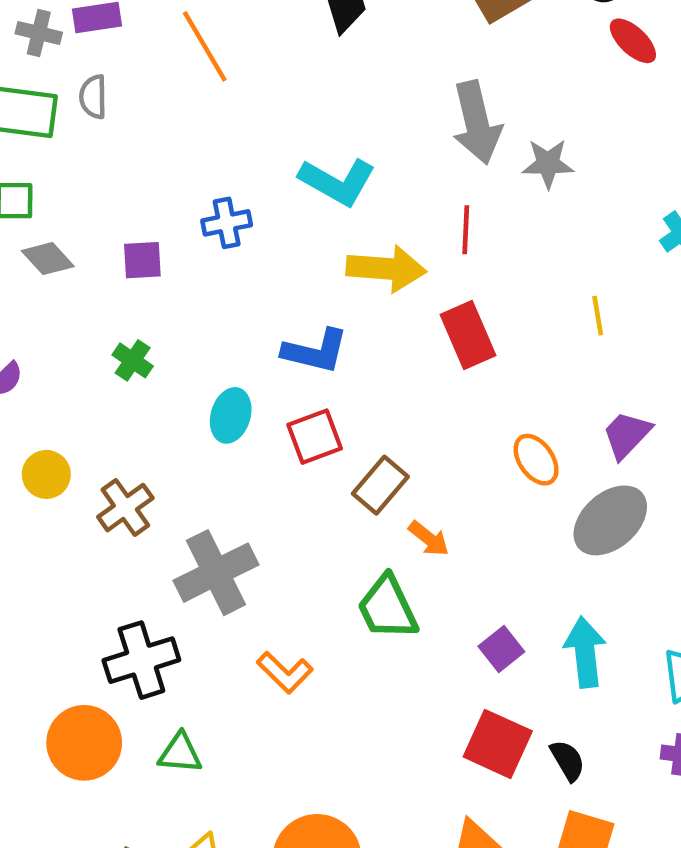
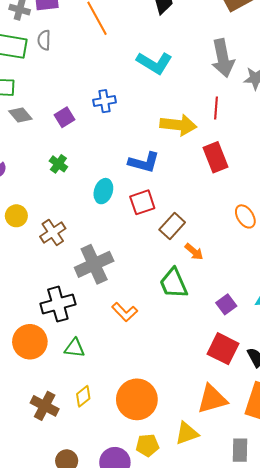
cyan L-shape: (337, 182) -> (154, 63), moved
purple square: (142, 260) -> (65, 117), turned -30

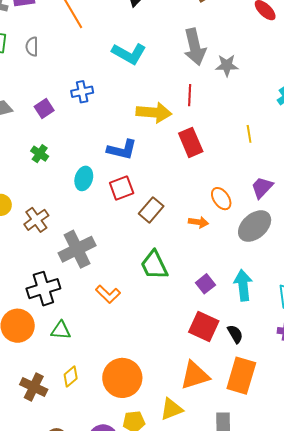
gray semicircle: (44, 40) -> (32, 47), moved
orange arrow: (194, 252) -> (198, 222), moved, turned -30

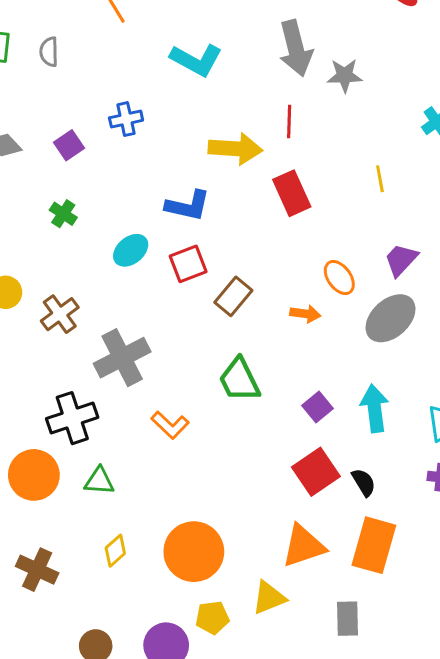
cyan ellipse: (84, 178) -> (131, 250), turned 35
red square: (204, 327) -> (316, 472), turned 32
brown cross: (34, 387) -> (37, 570), moved

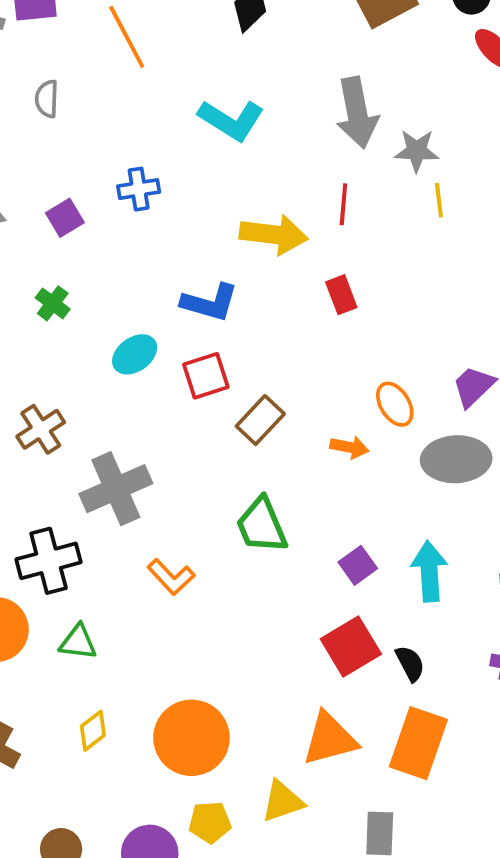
yellow line: (380, 179) -> (439, 200), moved
red rectangle: (292, 193) -> (341, 295), size x0.7
gray ellipse: (390, 318) -> (456, 459), turned 36

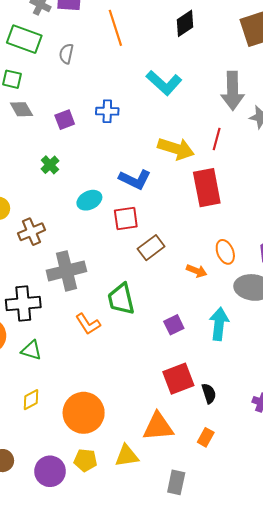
red rectangle: (341, 295) -> (207, 188), size x1.8
green trapezoid: (262, 525) -> (121, 299), moved
purple square: (358, 565) -> (174, 325), moved
cyan arrow: (429, 571) -> (219, 324), moved
orange rectangle: (418, 743) -> (206, 437), size x0.5

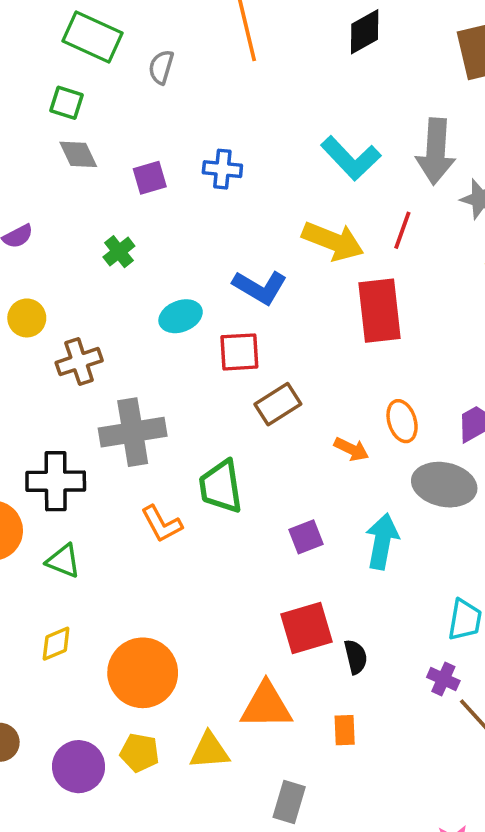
cyan L-shape: (164, 83) -> (351, 158), moved
orange rectangle: (206, 437) -> (345, 730), turned -36

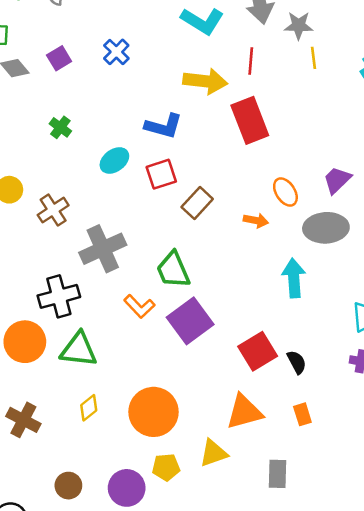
blue cross: (222, 169) -> (116, 52), turned -36
purple square: (150, 178) -> (59, 58), moved
purple square: (306, 537) -> (190, 321), moved, size x1.8
green triangle: (63, 561) -> (79, 350), size x1.5

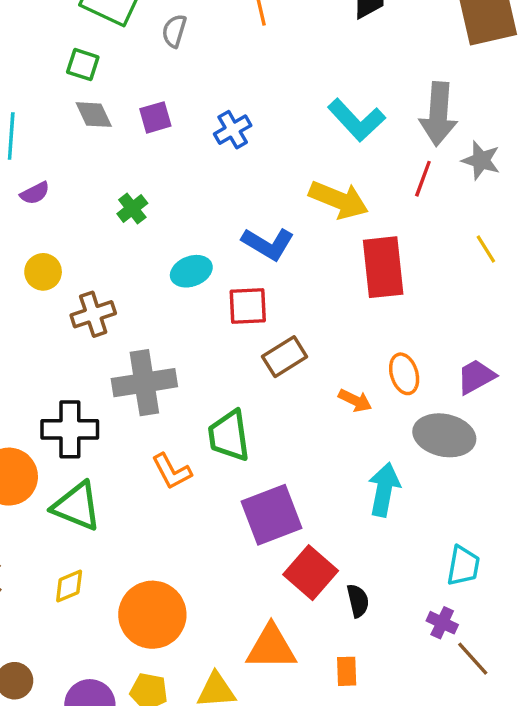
yellow line: (313, 58) -> (486, 249), moved, turned -40
red line: (251, 61) -> (423, 179), moved
purple square: (190, 321) -> (272, 515), moved
red square: (258, 351) -> (311, 573), turned -33

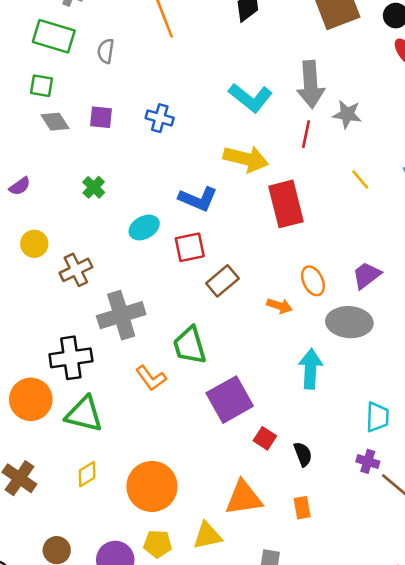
purple square: (155, 117) -> (101, 117), turned 30
blue cross: (233, 130) -> (160, 118), turned -36
red square: (311, 573) -> (265, 438), size x0.6

